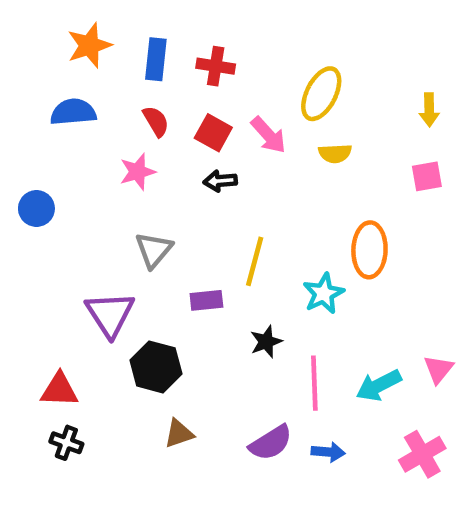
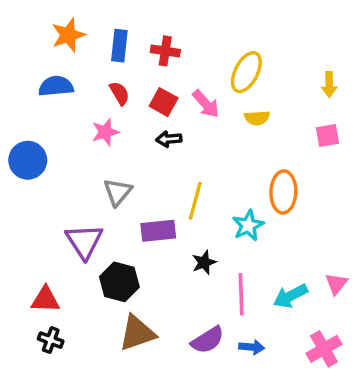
blue circle: (36, 208) -> (28, 160), size x1.4
purple rectangle: (206, 300) -> (158, 231), size x1.4
brown triangle: (179, 434) -> (137, 333), size x1.6

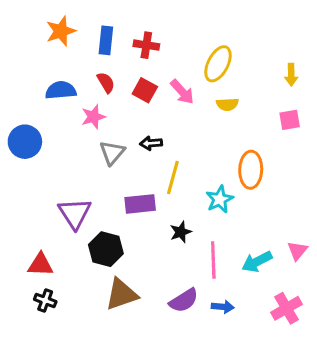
blue semicircle: (56, 86) -> (61, 90), moved
black arrow: (169, 139) -> (151, 143), moved
gray triangle: (118, 192) -> (112, 153), moved

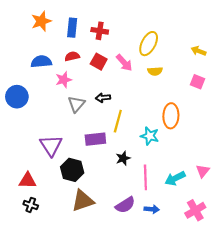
yellow arrow: (291, 75) -> (199, 51), turned 112
red semicircle: (106, 82) -> (72, 56), turned -72
pink square: (290, 120) -> (197, 82), turned 32
cyan star: (220, 199) -> (150, 136), turned -30

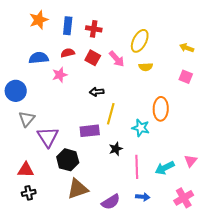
gray triangle: (76, 104) -> (27, 119), moved
black cross: (31, 205) -> (29, 193), turned -32
purple semicircle: (125, 205) -> (111, 202), moved

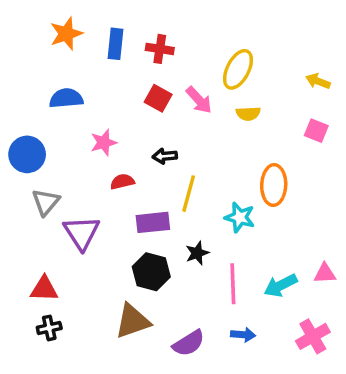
red semicircle: (68, 53) -> (122, 182), moved
pink star: (60, 75) -> (104, 143), moved
black hexagon: (68, 160) -> (151, 272), moved
pink triangle: (191, 161) -> (325, 273), turned 48

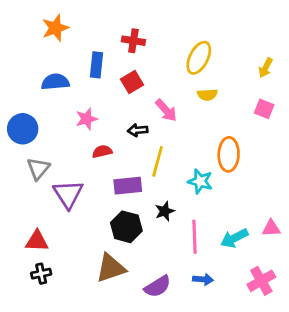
blue rectangle: (116, 44) -> (97, 65), moved
yellow arrow: (318, 81) -> (266, 68), turned -84
red square: (158, 98) -> (132, 82), turned 30
pink arrow: (199, 100) -> (166, 110), moved

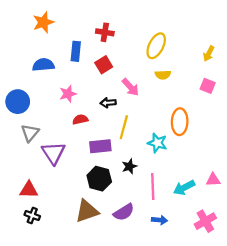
black cross: (41, 274) -> (32, 216), turned 32
purple semicircle: (158, 286) -> (124, 212), moved

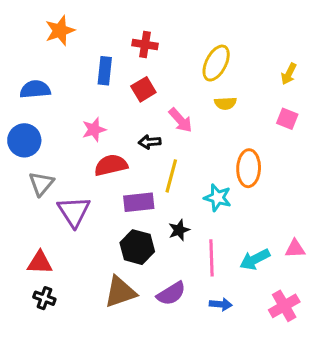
blue semicircle: (43, 65) -> (35, 89), moved
red semicircle: (80, 119) -> (111, 165), size x1.5

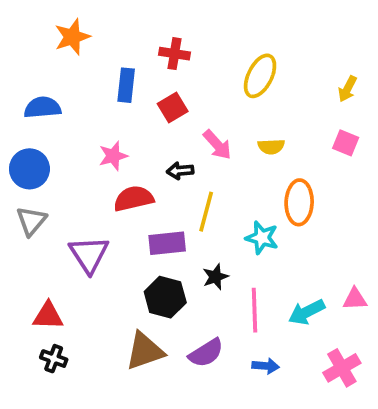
yellow semicircle: (225, 103) -> (271, 147), moved
gray triangle: (41, 184) -> (31, 221), moved

